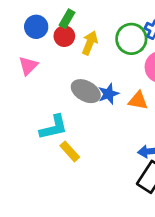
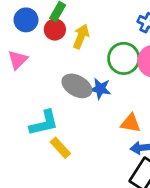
green circle: (131, 39) -> (124, 58), moved
blue star: (109, 94) -> (100, 89), turned 30
orange triangle: (138, 101) -> (131, 123), moved

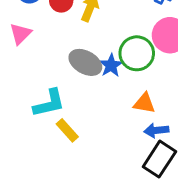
green circle: (124, 58) -> (137, 53), moved
blue star: (100, 89) -> (111, 65), turned 30

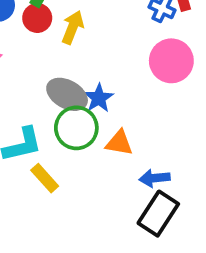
green circle: (137, 53) -> (76, 128), moved
orange triangle: (144, 103) -> (119, 143), moved

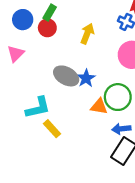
yellow arrow: (73, 27) -> (87, 34), moved
green circle: (76, 128) -> (118, 97), moved

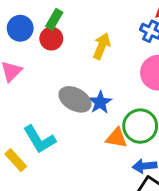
cyan L-shape: (38, 108) -> (39, 139), turned 72
yellow rectangle: (52, 129) -> (16, 160), moved

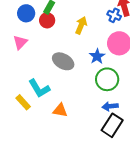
blue star: (100, 102) -> (97, 56), moved
orange triangle: (116, 138) -> (60, 110), moved

